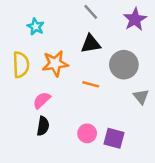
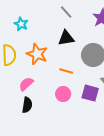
orange star: (55, 63) -> (37, 54), turned 30
pink circle: (87, 133) -> (63, 94), moved
purple square: (114, 138) -> (90, 93), moved

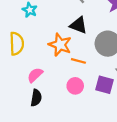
black triangle: (66, 38) -> (78, 25), turned 30
orange star: (37, 54) -> (60, 45), moved

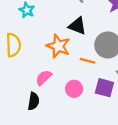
orange line: (78, 61) -> (88, 61), moved
pink semicircle: (35, 75) -> (44, 78), moved

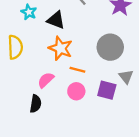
black triangle: (77, 26) -> (56, 20), moved
orange line: (88, 61) -> (77, 70), moved

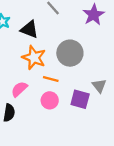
gray circle: (110, 47) -> (70, 53), moved

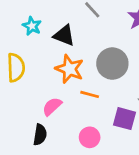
pink circle: (50, 100) -> (90, 137), moved

